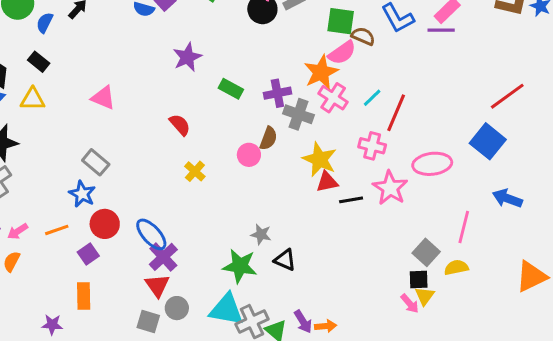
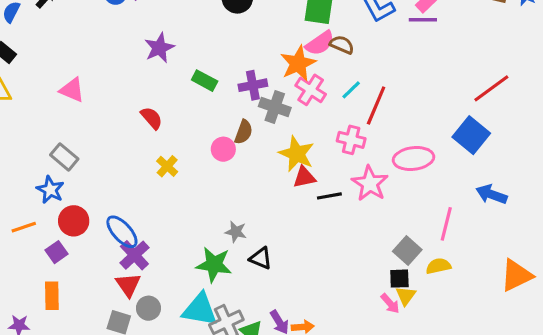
brown semicircle: (363, 36) -> (342, 45), moved

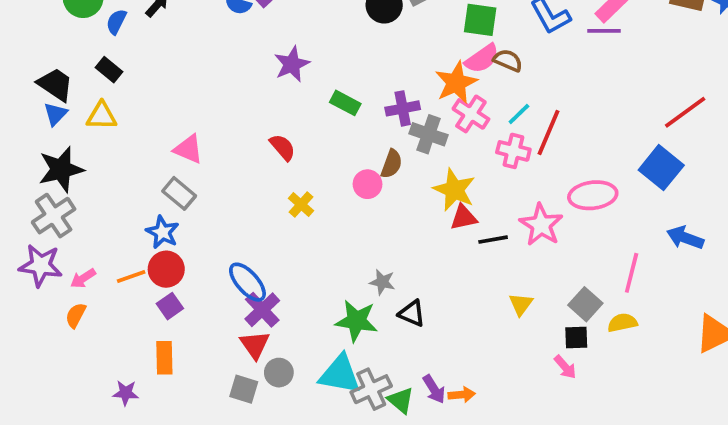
pink triangle: (72, 90) -> (188, 149), moved
pink cross: (351, 140) -> (513, 151), moved
red circle: (74, 221) -> (166, 269), moved
yellow triangle: (406, 296) -> (521, 304), moved

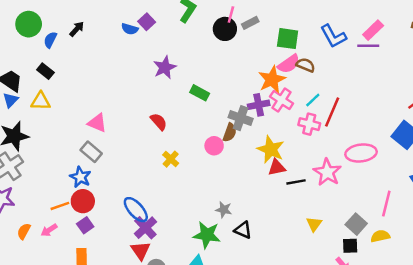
purple cross: (403, 108) -> (259, 105), moved
gray cross: (428, 134) -> (241, 118), moved
pink arrow: (83, 278) -> (49, 230), moved

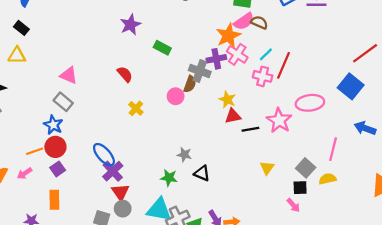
yellow star: (271, 149) -> (227, 100), size x0.7
green star: (207, 235) -> (169, 178), size x0.7
red triangle: (141, 251) -> (120, 192), moved

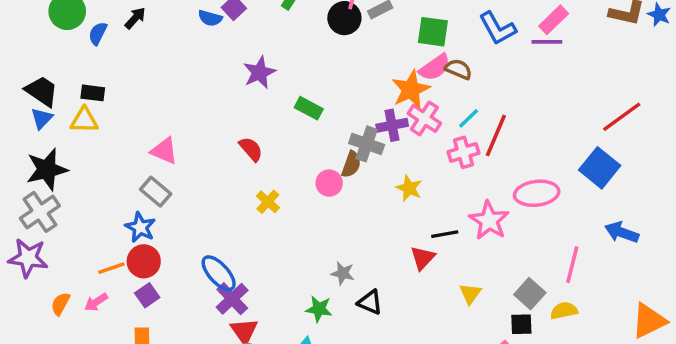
black rectangle: (21, 28) -> (93, 93), moved, turned -32
pink cross: (263, 76) -> (464, 152), turned -30
red triangle: (233, 116) -> (423, 258), moved, turned -35

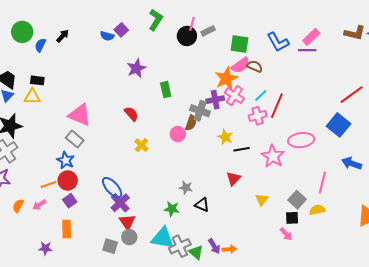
green rectangle: (309, 108) -> (166, 90), turned 49
pink triangle: (164, 151) -> (80, 115), size x1.4
black line: (445, 234) -> (241, 149), moved

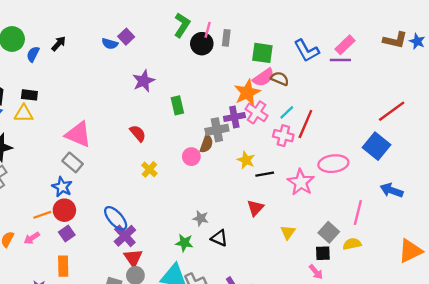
green L-shape: (156, 20) -> (182, 25), moved
gray rectangle: (208, 31) -> (226, 38), turned -56
gray cross: (200, 111) -> (217, 130), turned -30
pink cross: (258, 116) -> (283, 136), turned 30

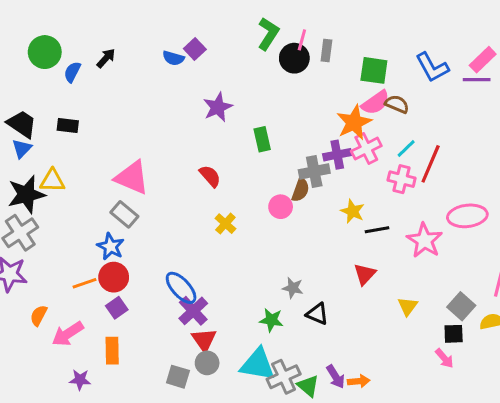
pink cross: (257, 112) -> (366, 149), turned 30
yellow triangle: (24, 114) -> (52, 181), moved
pink arrow: (32, 238) -> (68, 334), moved, size x1.5

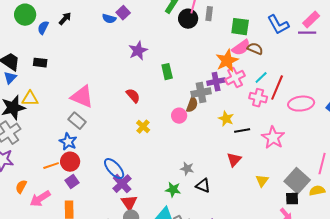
pink ellipse: (467, 216) -> (301, 104), moved
gray square: (461, 306) -> (297, 181), size x1.4

